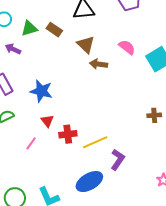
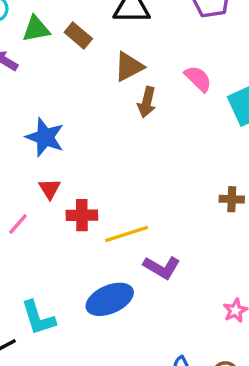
brown triangle: (86, 45) -> (129, 67), turned 42
brown arrow: (98, 64) -> (147, 102), turned -90
purple L-shape: (118, 160) -> (162, 267), turned 80

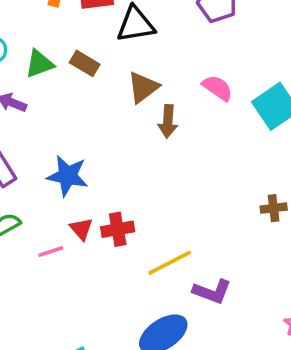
red cross: (82, 215) -> (118, 229), moved
pink line: (18, 224) -> (51, 252), moved, turned 40

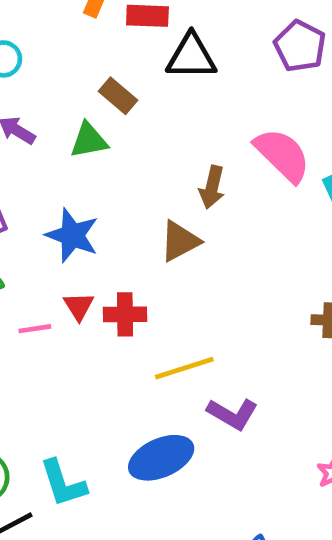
green triangle: (39, 64) -> (89, 140), moved
brown triangle: (143, 87) -> (180, 241), moved
pink semicircle: (217, 88) -> (282, 155), size x1.5

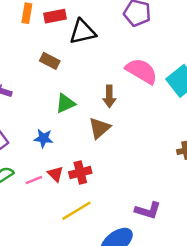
green triangle: (89, 140) -> (65, 103), moved
blue star: (72, 235) -> (43, 138), size x0.7
pink line: (35, 329) -> (34, 180), moved
yellow line: (184, 368) -> (76, 211), moved

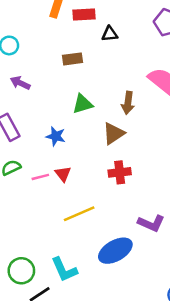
black triangle: (83, 32) -> (110, 34), size x0.6
brown rectangle: (50, 61) -> (73, 59), turned -42
red cross: (80, 172) -> (120, 172), moved

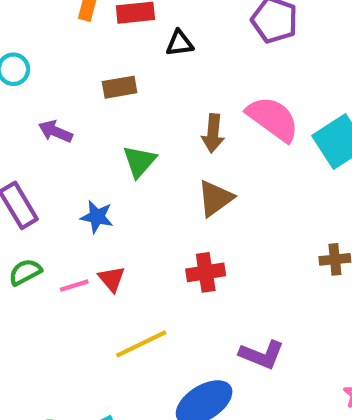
purple arrow: (20, 83) -> (55, 131), moved
brown arrow: (128, 103) -> (213, 133), moved
green triangle: (83, 104) -> (139, 161), turned -30
brown triangle: (114, 133) -> (215, 198), moved

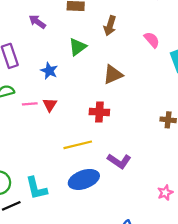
pink semicircle: (273, 119) -> (152, 40), size x0.6
brown arrow: (213, 133) -> (110, 26), moved
yellow line: (141, 344) -> (78, 145), moved

